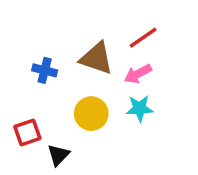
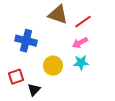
brown triangle: (96, 58) -> (58, 15), moved
blue cross: (45, 70) -> (26, 41), size x1.5

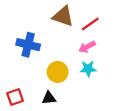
red square: (16, 77) -> (15, 97), moved
black triangle: (34, 90) -> (49, 98), moved, turned 40

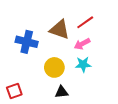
brown triangle: (63, 16) -> (60, 30), moved
black triangle: (49, 98) -> (62, 92), moved

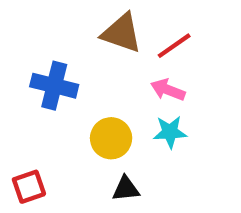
brown triangle: (60, 30) -> (122, 33), moved
pink arrow: (82, 44) -> (168, 90), turned 49

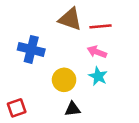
red line: (174, 46) -> (101, 26), turned 30
cyan star: (170, 132) -> (98, 76), turned 30

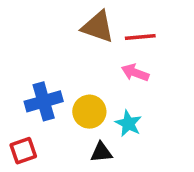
blue cross: (31, 49) -> (44, 101), moved, turned -30
cyan star: (98, 76) -> (128, 123), moved

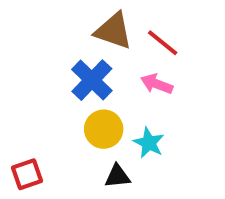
red line: (140, 37) -> (163, 43), turned 44
blue cross: (44, 101) -> (92, 80), moved, turned -30

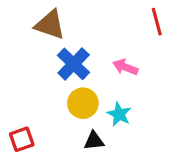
brown triangle: (113, 31) -> (50, 25), moved
red line: (163, 43) -> (157, 22), moved, turned 36

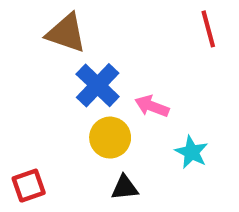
pink arrow: (125, 67) -> (152, 106), moved
cyan star: (119, 114) -> (192, 152), moved

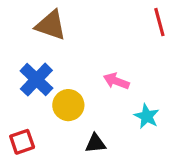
blue cross: (98, 85) -> (36, 80), moved
yellow circle: (110, 138) -> (68, 105), moved

